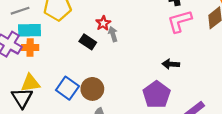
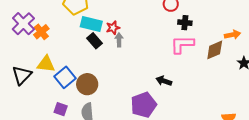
cyan rectangle: (30, 30) -> (91, 24), moved
orange cross: (30, 47) -> (41, 32), turned 35
yellow triangle: (30, 83) -> (46, 64), moved

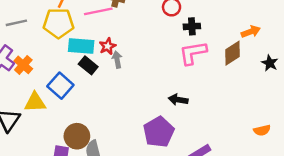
blue square: (65, 77) -> (60, 86), moved
brown circle: (87, 84) -> (77, 136), moved

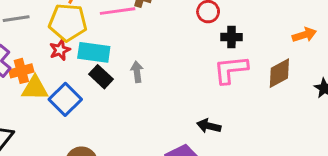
orange arrow: (251, 32) -> (304, 35), moved
red star: (108, 46) -> (60, 50), moved
orange cross: (23, 65) -> (21, 71), turned 30
yellow triangle: (35, 102) -> (35, 88), moved

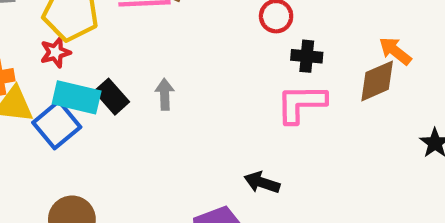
orange arrow: (304, 35) -> (395, 51), moved, turned -130
cyan rectangle: (94, 52) -> (77, 97), moved
brown diamond: (279, 73) -> (377, 81), moved

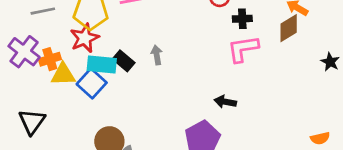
red star: (55, 52) -> (85, 38), size x1.5

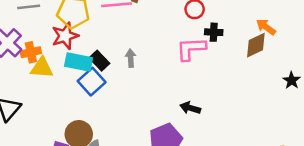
pink L-shape: (243, 49) -> (191, 49), moved
blue square: (92, 83) -> (92, 82), moved

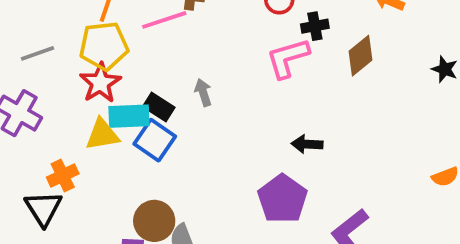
brown diamond: (256, 45) -> (360, 56), moved
orange cross: (31, 52) -> (63, 175), moved
yellow triangle: (42, 68) -> (102, 135), moved

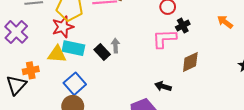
black cross: (315, 26) -> (183, 26), turned -32
brown diamond: (360, 56) -> (190, 62), moved
black rectangle: (159, 107) -> (102, 52), moved
blue square: (155, 140) -> (75, 84), moved

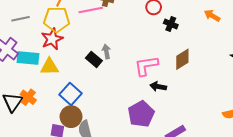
black cross: (183, 26) -> (171, 24), turned -32
pink L-shape: (164, 39) -> (146, 66), moved
cyan rectangle: (73, 48) -> (28, 58), moved
orange cross: (31, 70) -> (28, 97), moved, turned -35

